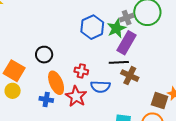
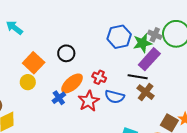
gray cross: (127, 18) -> (155, 35), turned 32
orange ellipse: (56, 83) -> (72, 83), turned 60
blue cross: (46, 99) -> (59, 98), turned 32

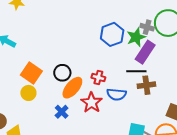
black circle: (66, 53) -> (62, 73), moved
brown cross: (146, 92) -> (146, 85), turned -36
blue cross: (59, 98) -> (62, 112), moved

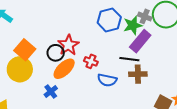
yellow circle: (28, 93) -> (20, 69), size x1.6
red star: (92, 103) -> (68, 45), moved

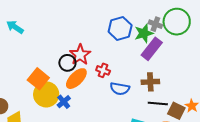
orange square: (25, 50) -> (38, 79), moved
black line: (129, 59) -> (158, 103), moved
yellow circle: (20, 69) -> (46, 94), moved

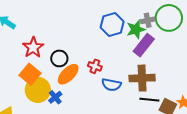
gray cross: (155, 24) -> (148, 20), turned -32
red star: (80, 55) -> (33, 47), moved
brown cross: (150, 82) -> (142, 78), size x1.4

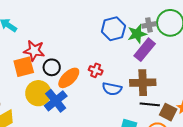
red star: (33, 47) -> (34, 51), turned -30
black circle: (59, 58) -> (52, 67), moved
orange square: (30, 74) -> (24, 67), moved, turned 35
blue cross: (55, 97) -> (56, 101), size x1.6

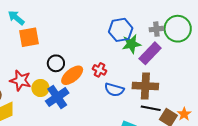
green star: (137, 34) -> (131, 44), moved
red star: (34, 51) -> (20, 80), moved
orange square: (24, 67) -> (29, 37), moved
yellow circle: (38, 93) -> (40, 88), size x0.7

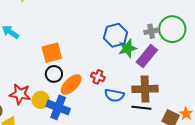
orange square: (29, 37) -> (52, 53), moved
blue cross: (57, 97) -> (58, 107), turned -30
black line: (151, 108) -> (141, 108), moved

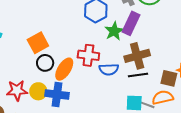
green star: (127, 48) -> (114, 31), moved
red cross: (98, 77) -> (88, 55), size x1.5

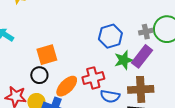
red cross: (88, 55) -> (93, 78), turned -35
black circle: (45, 63) -> (39, 75), moved

